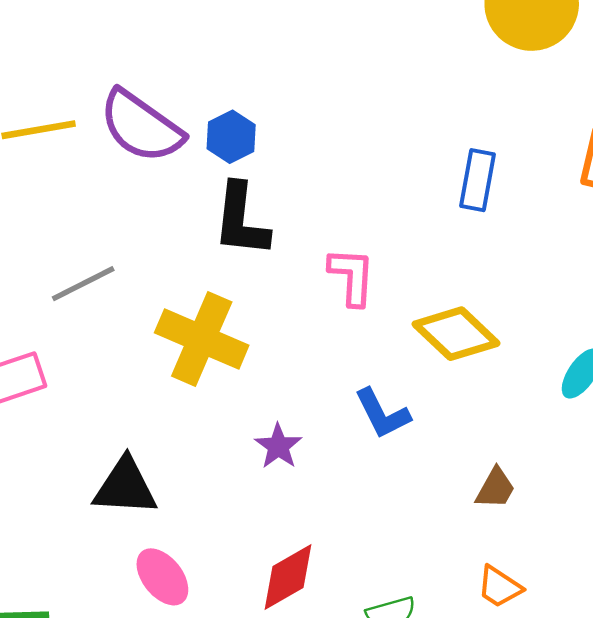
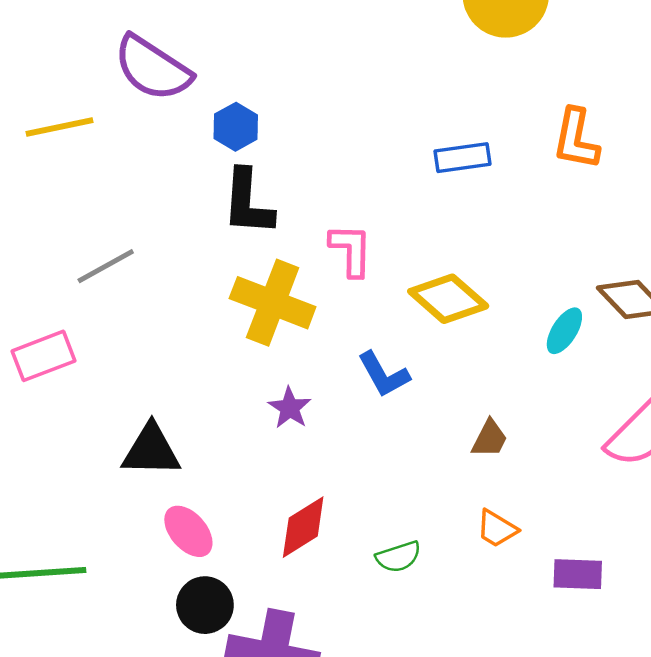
purple semicircle: (141, 126) -> (153, 68), moved
blue rectangle: (478, 180) -> (462, 158), turned 74
yellow cross: (202, 339) -> (273, 303), moved

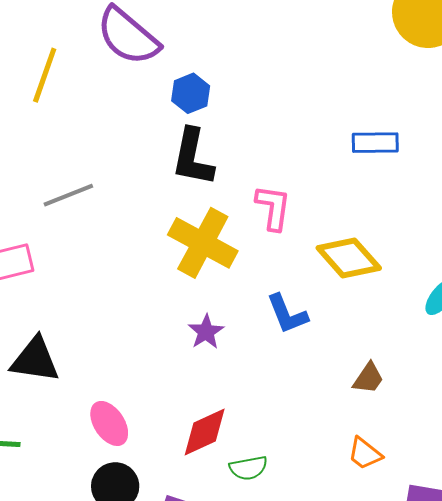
yellow line: (60, 127) -> (45, 75), turned -66
black triangle: (151, 450) -> (35, 360), moved
green semicircle: (398, 557) -> (248, 468), moved

